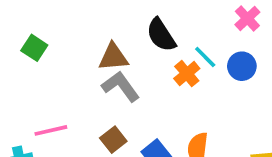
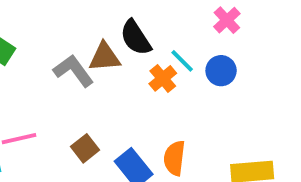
brown triangle: (113, 57) -> (104, 57), moved
gray L-shape: (121, 86) -> (73, 71), moved

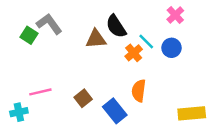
gray L-shape: (73, 71) -> (49, 24), moved
orange semicircle: (174, 158) -> (139, 91), moved

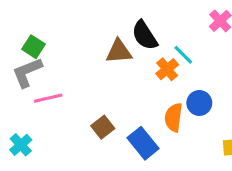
gray L-shape: (49, 24) -> (27, 72), moved, turned -76
blue circle: (171, 48) -> (199, 103), moved
pink line: (40, 92) -> (48, 98), moved
cyan cross: (19, 112) -> (21, 145), turned -30

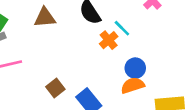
brown triangle: (119, 51) -> (45, 18), moved
orange semicircle: (174, 117) -> (133, 85), moved, turned 65

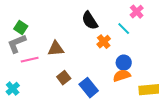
brown triangle: (45, 18) -> (56, 49), moved
cyan line: (122, 28) -> (124, 29), moved

